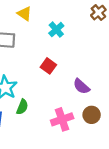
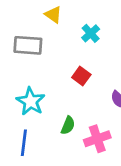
green semicircle: (22, 107) -> (68, 125), moved

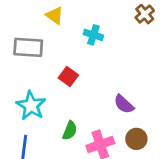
cyan cross: (91, 33) -> (93, 35), turned -30
red square: (81, 76) -> (68, 76), moved

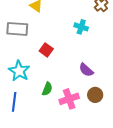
cyan cross: (93, 35) -> (81, 27), moved

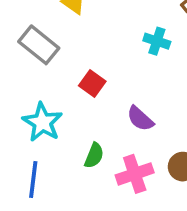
gray rectangle: (17, 29) -> (39, 45), turned 35
purple semicircle: (86, 70) -> (140, 119), moved

